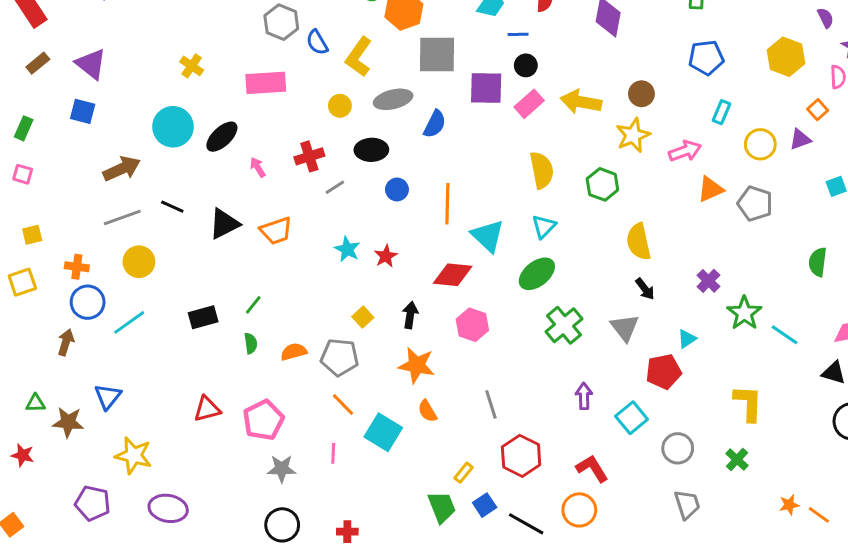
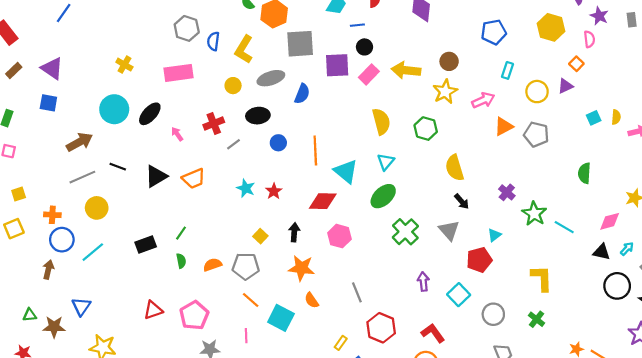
blue semicircle: (317, 42) -> (213, 41), turned 42

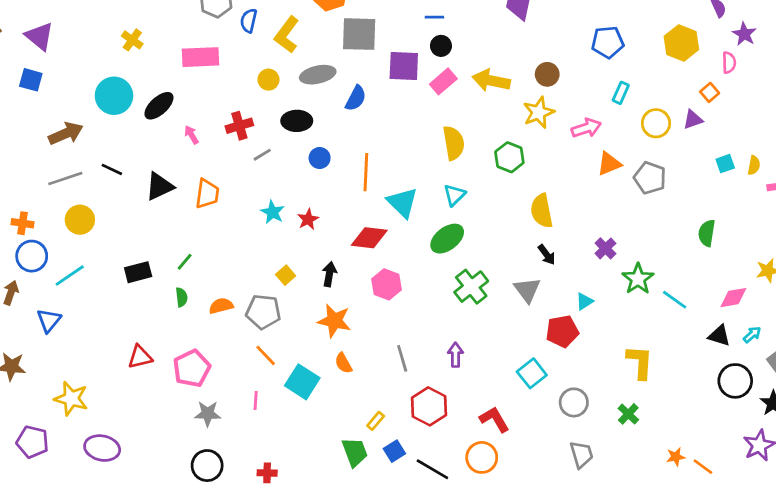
orange trapezoid: (194, 179) -> (207, 194), turned -65
purple arrow: (423, 282) -> (455, 355), moved
blue triangle: (81, 306) -> (49, 320), moved

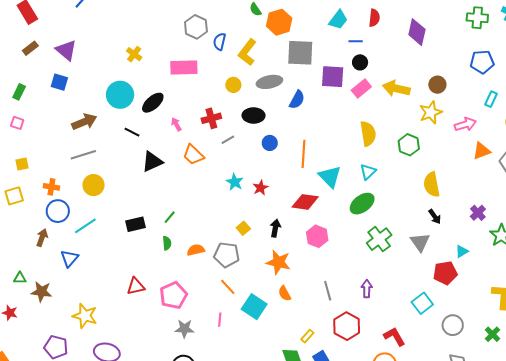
black line: (112, 169) -> (132, 132), moved
orange trapezoid: (207, 194) -> (193, 155), moved, turned 125

